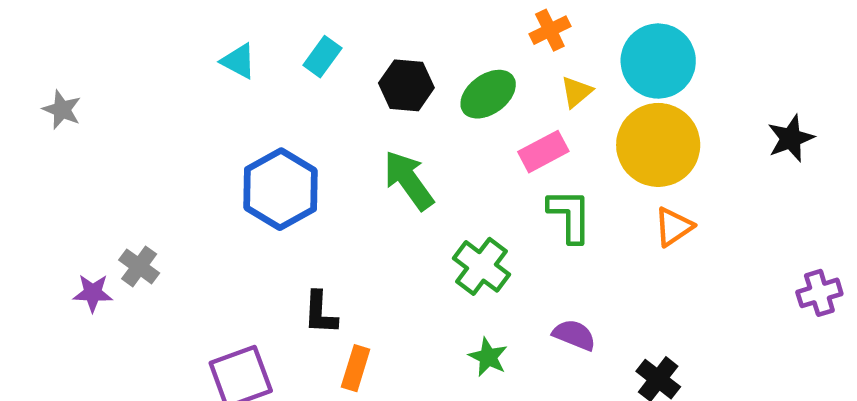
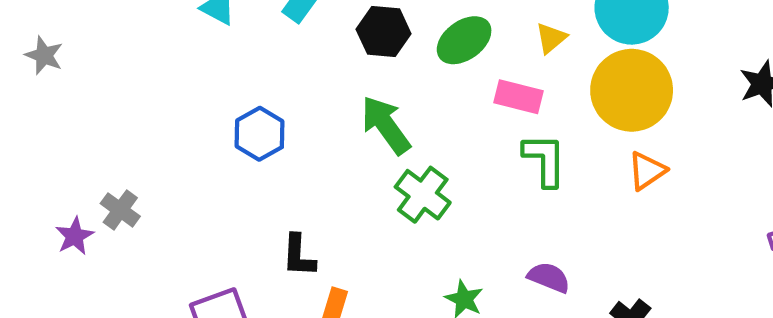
pink rectangle: (543, 152) -> (518, 97), turned 42
blue hexagon: (280, 189) -> (260, 134), size x0.7
green cross: (481, 266) -> (423, 195), moved
purple star: (93, 293) -> (75, 236), turned -30

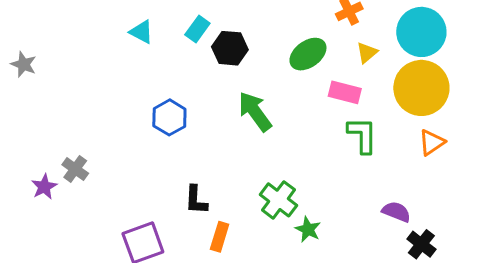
black hexagon: (384, 31) -> (230, 48), moved
green cross: (423, 195) -> (278, 200), moved
purple semicircle: (549, 277) -> (396, 212), moved

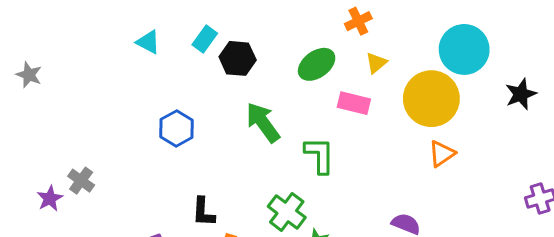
cyan circle: (421, 32) -> (464, 49), moved
green L-shape: (362, 135) -> (320, 155), moved

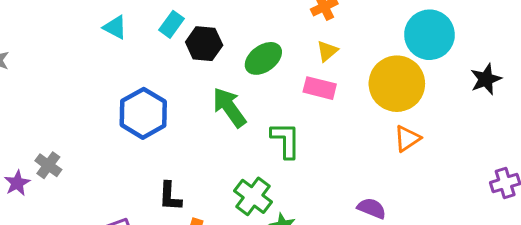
yellow triangle: (376, 63) -> (327, 51), moved
green ellipse: (317, 64) -> (263, 58), moved
blue hexagon: (176, 128) -> (143, 113), size x1.4

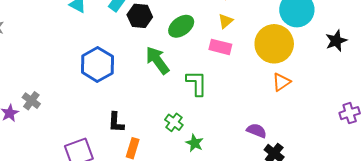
green cross: (253, 196) -> (174, 122), size x0.7

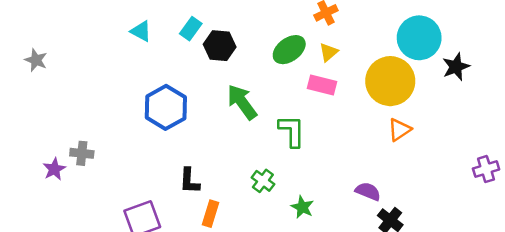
green ellipse: (181, 26) -> (289, 50), moved
black star: (336, 41) -> (456, 67), moved
gray cross: (31, 101) -> (82, 153), turned -30
green star: (195, 143) -> (302, 207), moved

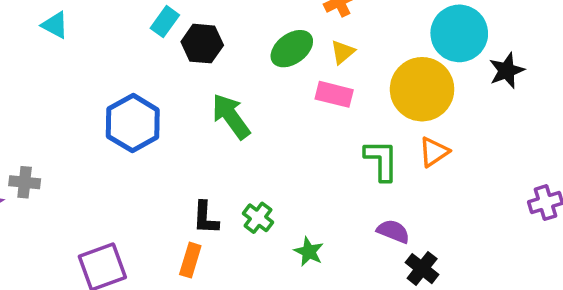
cyan triangle: (141, 31) -> (55, 25), moved
green L-shape: (292, 131) -> (381, 160), moved
black L-shape: (189, 181) -> (206, 218), moved

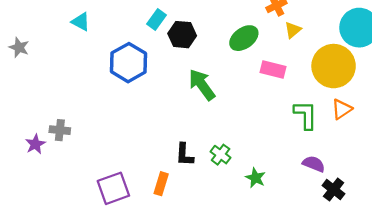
yellow triangle: (343, 52) -> (293, 30), moved
blue hexagon: (133, 123) -> (129, 63), moved
orange rectangle: (190, 260) -> (161, 184), moved

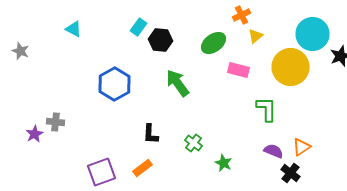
blue hexagon: (129, 63) -> (114, 84), moved
orange triangle: (342, 109) -> (302, 147), moved
black L-shape: (184, 155) -> (150, 134), moved
orange rectangle: (161, 184) -> (142, 168), turned 36

